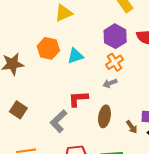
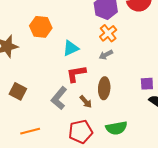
cyan triangle: (75, 56) -> (71, 48), moved
brown arrow: (132, 127) -> (86, 102), moved

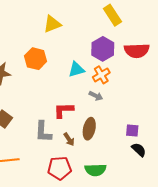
cyan triangle: (71, 48) -> (76, 69), moved
gray arrow: (106, 55) -> (96, 96), turned -136
gray L-shape: (59, 98) -> (43, 132), turned -45

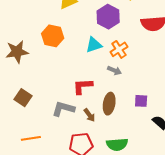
purple hexagon: (103, 49) -> (108, 17), moved
purple square: (132, 131) -> (141, 101), moved
gray L-shape: (43, 132) -> (63, 109), turned 105

